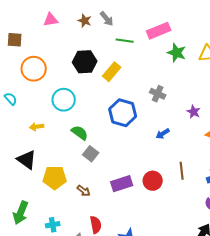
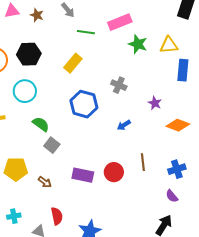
brown star: (85, 21) -> (37, 15), moved
black hexagon: (85, 62) -> (29, 54), moved
purple rectangle: (122, 184) -> (83, 175), turned 30

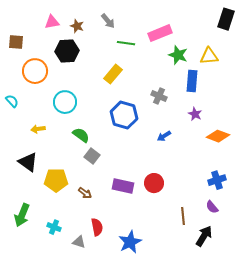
black hexagon: (29, 54) -> (67, 51), moved
blue rectangle: (183, 70) -> (192, 81), moved
brown line: (143, 162) -> (183, 216), moved
cyan cross: (14, 216) -> (54, 227), turned 32

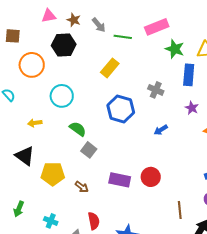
gray arrow: (108, 21) -> (99, 25), moved
green arrow: (22, 215) -> (19, 209), size x0.7

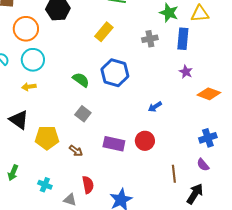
gray cross: (156, 90) -> (150, 39), moved, turned -35
cyan circle: (62, 96) -> (33, 60), moved
green semicircle: (78, 129) -> (81, 80), moved
blue arrow: (161, 130) -> (155, 107), moved

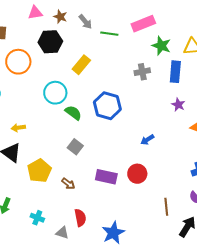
yellow rectangle: (104, 32) -> (81, 65), moved
cyan circle: (33, 60) -> (55, 93), moved
yellow arrow: (29, 87) -> (18, 128), moved
yellow pentagon: (47, 138) -> (39, 171), turned -30

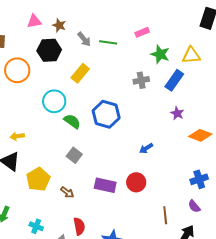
gray arrow: (85, 22) -> (84, 39), moved
pink rectangle: (143, 24) -> (142, 32), size x0.6
blue rectangle: (175, 72) -> (174, 80), turned 30

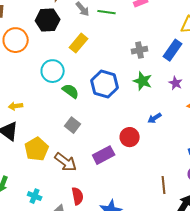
green star: (160, 54) -> (143, 81), moved
blue arrow: (146, 148) -> (155, 118), moved
red circle: (136, 182) -> (130, 137), moved
purple rectangle: (105, 185) -> (104, 155), turned -40
brown arrow: (67, 192) -> (66, 162), size x1.6

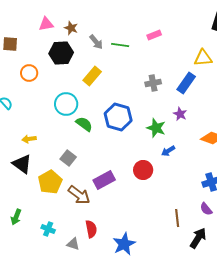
orange circle: (16, 40) -> (29, 73), size x0.7
green star: (143, 81) -> (156, 128), moved
purple star: (176, 83) -> (180, 114), moved
gray square: (73, 125) -> (68, 158), moved
purple rectangle: (104, 155) -> (104, 180), moved

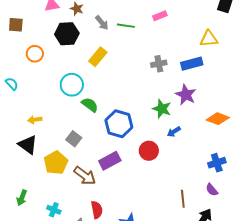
blue rectangle: (186, 83) -> (192, 64), turned 40
purple star: (180, 114) -> (186, 95), size x1.5
blue hexagon: (118, 117) -> (119, 124), moved

